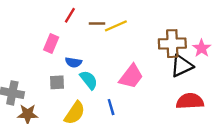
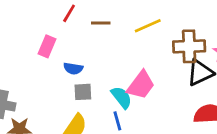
yellow line: (116, 26) -> (148, 26), moved
cyan semicircle: (89, 80) -> (122, 97), moved
gray square: (57, 82) -> (83, 92), moved

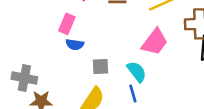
blue semicircle: (73, 68) -> (75, 44), moved
pink trapezoid: (141, 85) -> (155, 42), moved

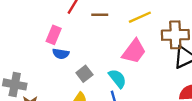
gray square: (101, 66) -> (84, 74), turned -35

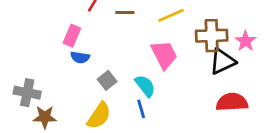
pink trapezoid: (134, 51) -> (164, 55), turned -64

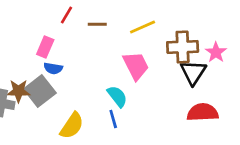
black triangle: (222, 61) -> (193, 72), turned -32
gray square: (107, 80) -> (40, 91), moved, size x1.6
brown star: (45, 117) -> (18, 91), moved

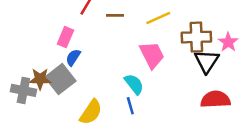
blue semicircle: (53, 68) -> (73, 57), turned 114

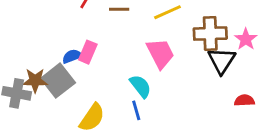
pink rectangle: (65, 37) -> (88, 52), moved
blue semicircle: (73, 57) -> (72, 56), turned 36
red semicircle: (215, 99) -> (244, 100), moved, size x0.6

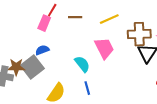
pink rectangle: (88, 52) -> (44, 23), moved
cyan semicircle: (140, 86) -> (82, 64), moved

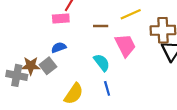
brown line: (75, 17) -> (101, 26), moved
pink rectangle: (44, 23) -> (61, 18), turned 63
gray square: (32, 67) -> (48, 66), size x0.7

